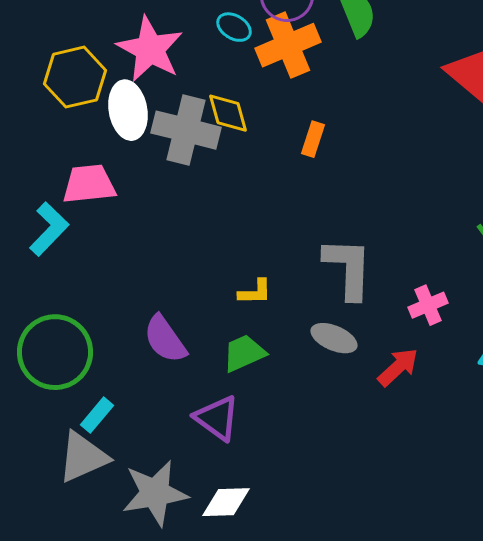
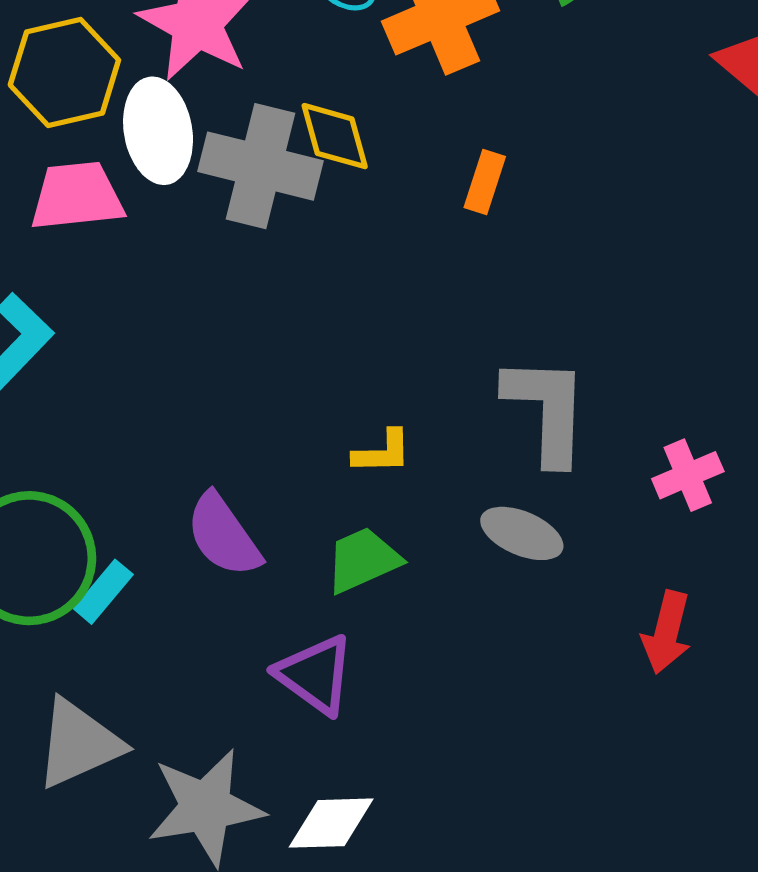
pink trapezoid: (89, 184) -> (77, 196), moved
red arrow: (398, 367) -> (667, 632), moved, turned 147
cyan rectangle: (97, 415) -> (103, 592), moved

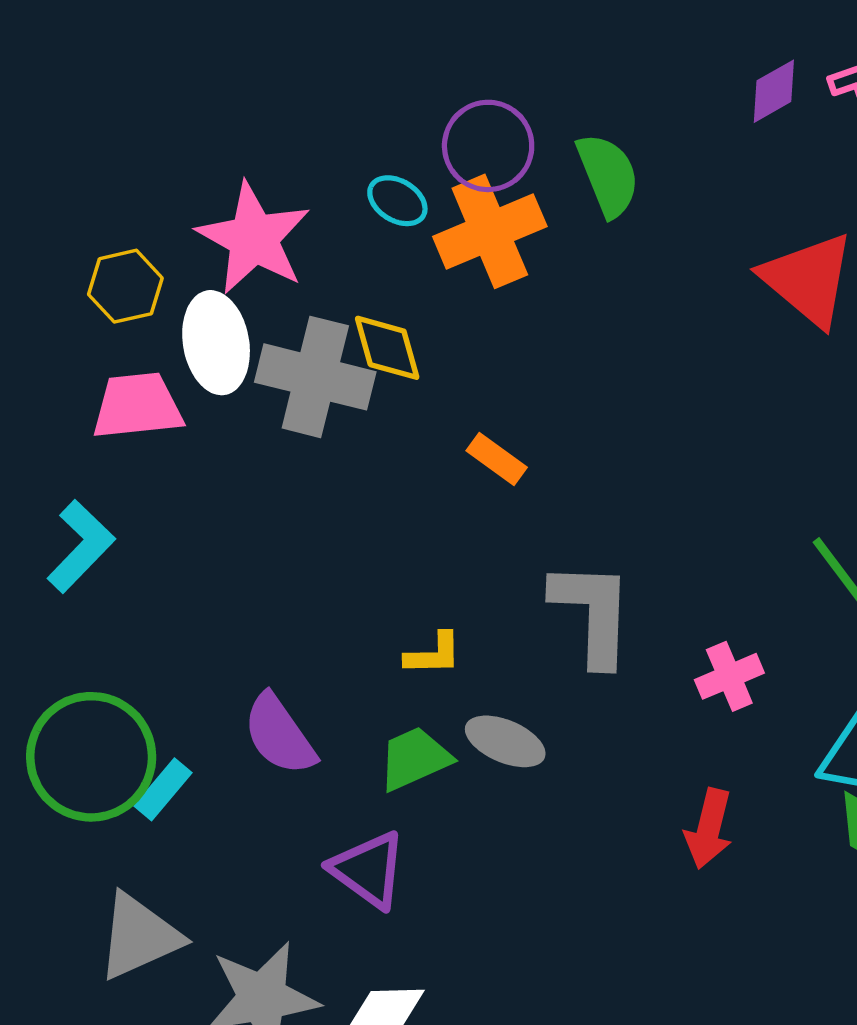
yellow hexagon: (64, 73) -> (125, 286), size x0.7
orange rectangle: (485, 182) -> (497, 459), moved, turned -72
gray ellipse: (522, 533) -> (505, 741), moved

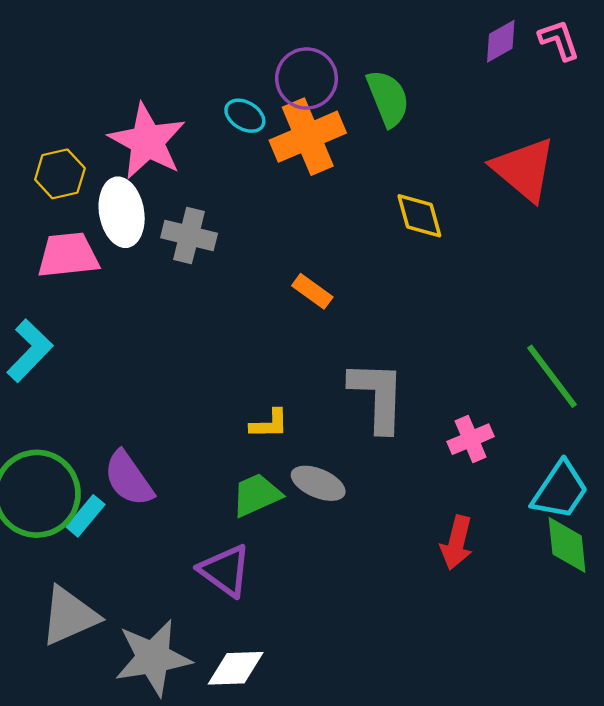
yellow diamond: (387, 348) -> (419, 216), moved
gray cross: (315, 377) -> (189, 236), size x0.7
purple semicircle: (279, 735) -> (129, 479), moved

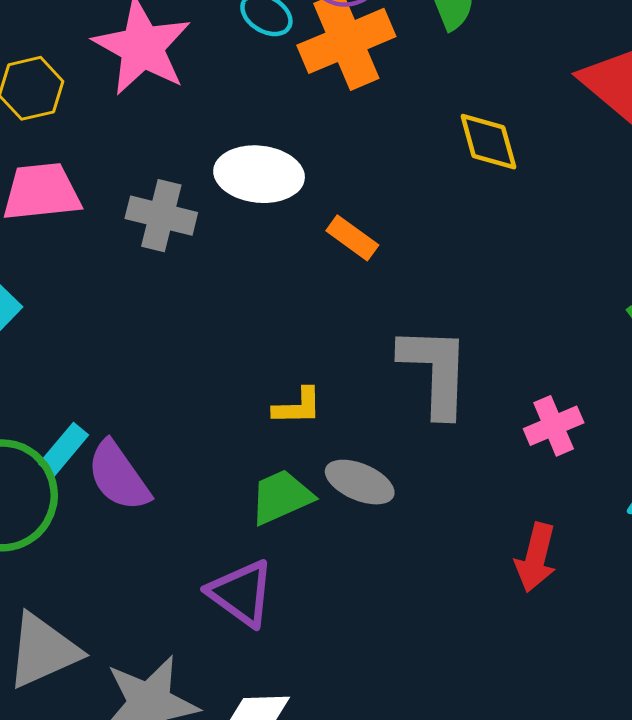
white ellipse: (122, 212) -> (259, 174), moved, turned -74
gray cross: (189, 236) -> (161, 216), moved
cyan rectangle: (86, 516) -> (64, 449), moved

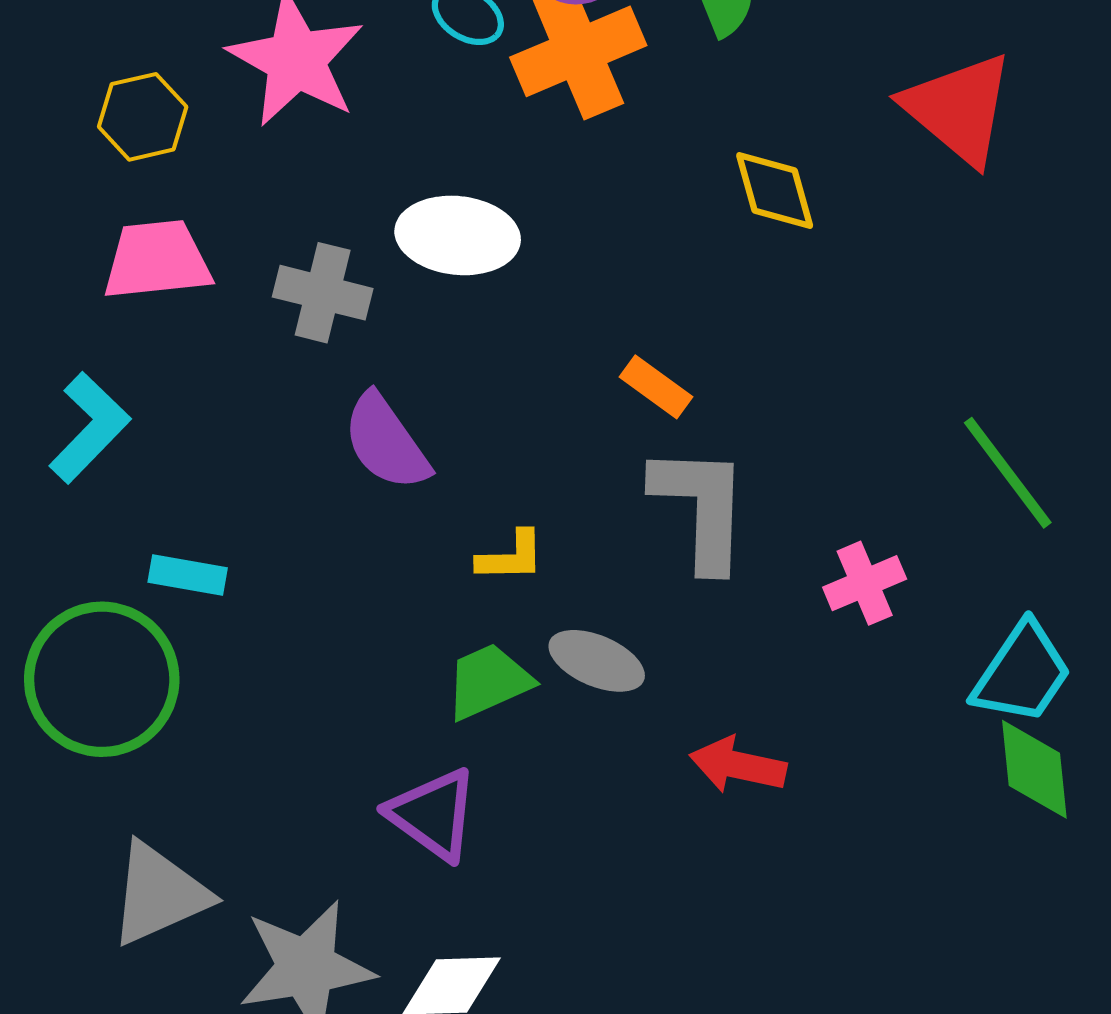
orange rectangle: (352, 238) -> (656, 387), moved
cyan rectangle: (64, 449) -> (188, 575), moved, turned 60
purple semicircle: (118, 476) -> (386, 442), moved
red arrow: (536, 558) -> (738, 765), moved, turned 88

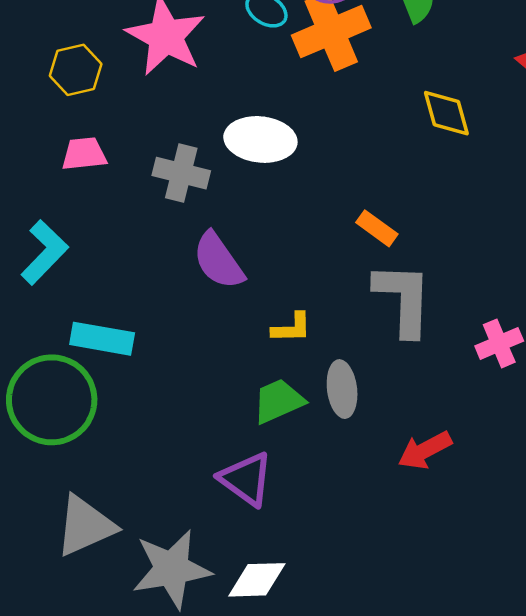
pink trapezoid: (157, 260) -> (84, 154), size x0.7
cyan rectangle: (188, 575) -> (102, 339), size x1.4
gray ellipse: (597, 661) -> (342, 389), turned 60
red arrow: (738, 765) -> (425, 450), turned -40

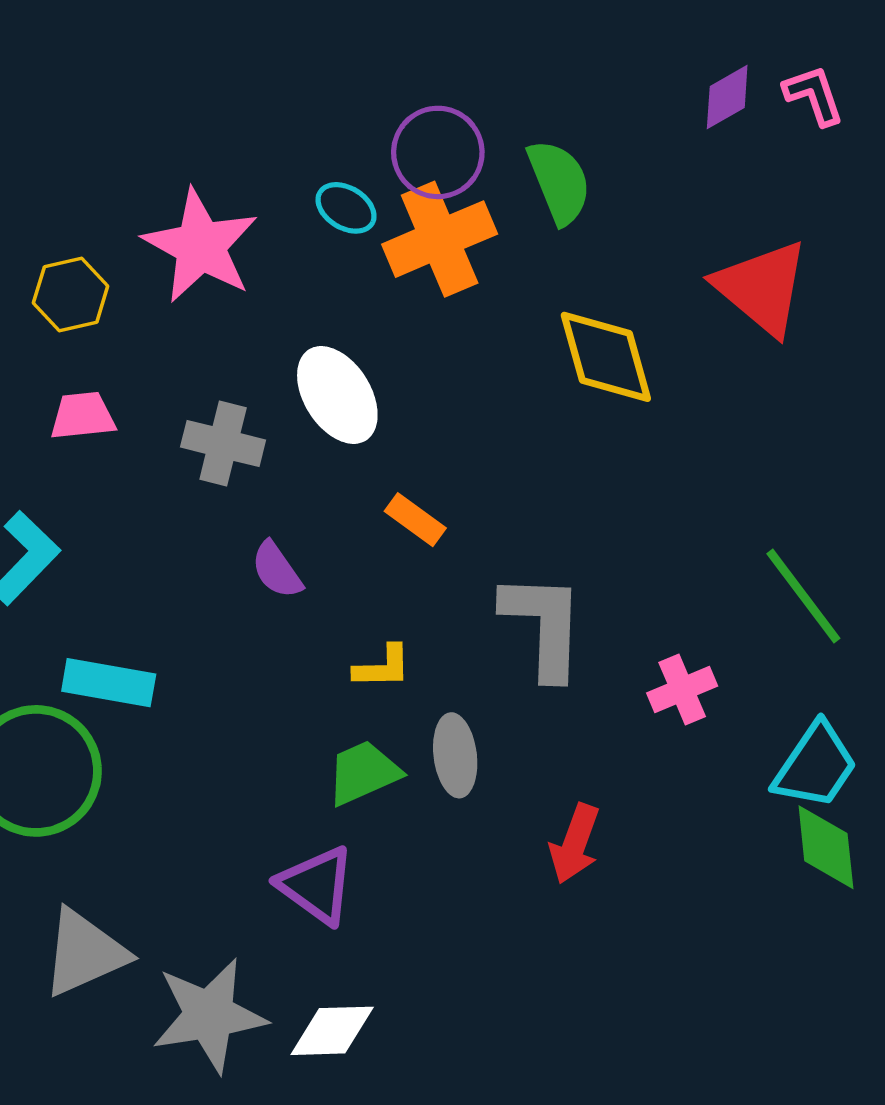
yellow diamond: (446, 113) -> (606, 357), size x1.4
white ellipse: (260, 139) -> (337, 395), turned 52
orange rectangle: (377, 228) -> (415, 520), moved
purple semicircle: (218, 261) -> (277, 570), size x0.7
red arrow: (425, 450) -> (575, 844), turned -42

